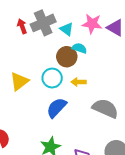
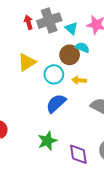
yellow triangle: (19, 81) -> (27, 62), moved

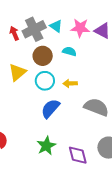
cyan triangle: (71, 28) -> (56, 26), moved
brown circle: (70, 55) -> (43, 56), moved

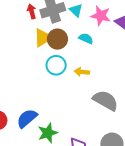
yellow triangle: (17, 72) -> (43, 38), moved
blue semicircle: (50, 109) -> (27, 118), moved

